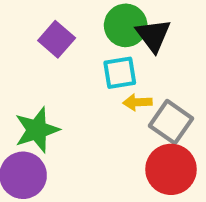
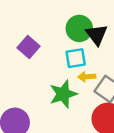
purple square: (57, 39) -> (29, 47), moved
green star: (37, 130) -> (63, 94), moved

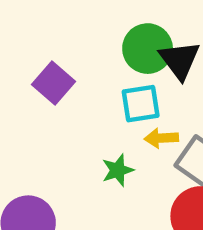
green star: (63, 94) -> (118, 170), size x0.6

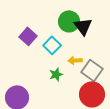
cyan square: (141, 104) -> (52, 45), moved, turned -36

